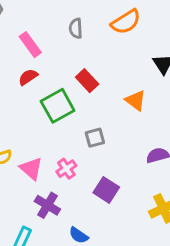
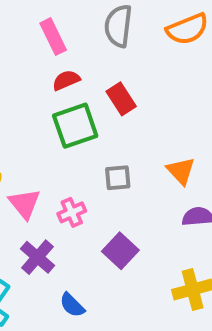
gray semicircle: (76, 28) -> (118, 26), size x1.5
red semicircle: (28, 77) -> (66, 80), moved
orange triangle: (136, 100) -> (181, 171), moved

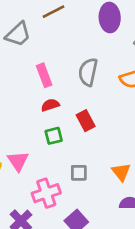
green square: (75, 126) -> (54, 136), size x0.6
pink triangle: (25, 204) -> (18, 161), moved
pink cross: (72, 212) -> (46, 193), size x1.5

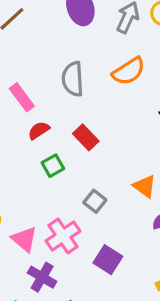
pink triangle: (18, 161) -> (24, 239), moved
gray square: (79, 173) -> (95, 201), turned -36

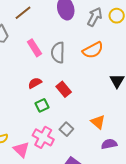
pink rectangle: (22, 97) -> (34, 48), moved
pink cross: (63, 236) -> (43, 137), moved, turned -30

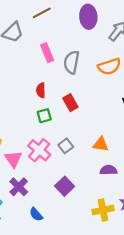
red semicircle: (35, 83) -> (41, 90), turned -72
orange triangle: (98, 122) -> (101, 144), turned -42

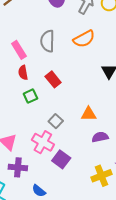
pink rectangle: (47, 53) -> (19, 50), moved
pink cross: (39, 150) -> (43, 142), moved
purple cross: (19, 187) -> (18, 167), turned -30

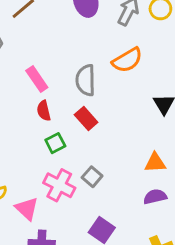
gray semicircle: (48, 41) -> (86, 80), moved
orange triangle: (89, 114) -> (155, 163), moved
pink cross: (43, 142) -> (59, 185), moved

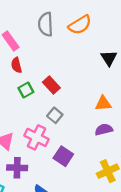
gray semicircle: (86, 80) -> (46, 24), moved
red rectangle: (86, 118) -> (51, 85), moved
pink cross: (59, 185) -> (36, 137), moved

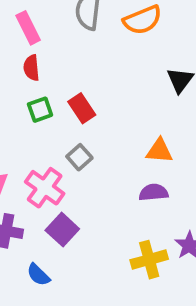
purple square: (63, 156) -> (62, 230), moved

